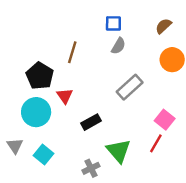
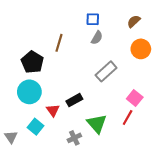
red triangle: (65, 96) -> (53, 110), moved
gray triangle: (15, 146) -> (11, 137), moved

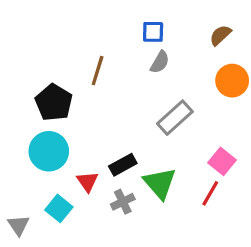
green triangle: (97, 124) -> (160, 183), moved
gray cross: (74, 138) -> (123, 202), moved

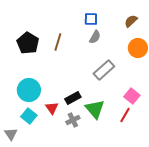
black pentagon: (54, 102) -> (28, 43), moved
cyan square: (59, 208) -> (29, 116), moved

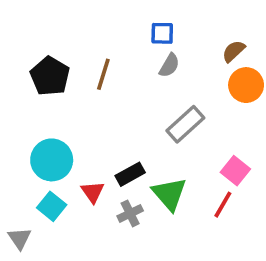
brown semicircle: (131, 21) -> (234, 51), moved

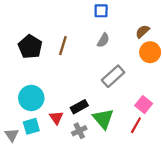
blue square: (162, 33) -> (101, 11), moved
cyan square: (52, 206) -> (31, 126), turned 35
gray triangle: (20, 238) -> (12, 135), moved

